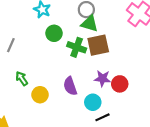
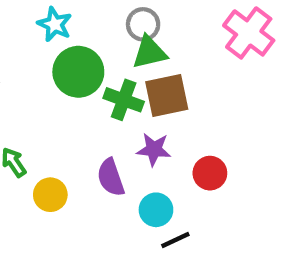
green triangle: (90, 24) -> (150, 52), turned -30
green circle: (54, 33) -> (78, 72), size x1.5
purple star: (102, 79) -> (154, 149), moved

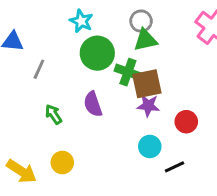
brown square: (167, 95) -> (147, 84), moved
purple semicircle: (111, 177) -> (93, 104), moved
yellow circle: (50, 195) -> (62, 162), moved
black line: (175, 240) -> (175, 167), moved

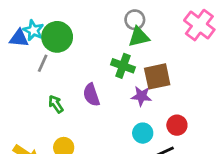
cyan star: (81, 21) -> (33, 30), moved
green circle: (97, 53) -> (57, 37), moved
brown square: (147, 84) -> (157, 76), moved
red circle: (186, 122) -> (177, 125), moved

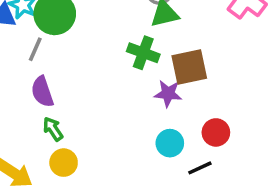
purple semicircle: (91, 95) -> (42, 92), moved
green arrow: (56, 104) -> (53, 129), moved

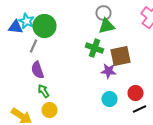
black line: (200, 168) -> (140, 109), moved

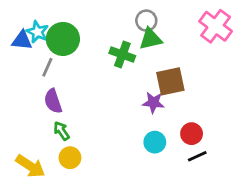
green cross: (94, 48) -> (122, 55), moved

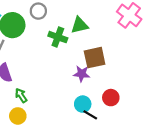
gray circle: (146, 21) -> (38, 11), moved
green arrow: (62, 131) -> (21, 95), moved
black line: (197, 156) -> (90, 115), moved, turned 56

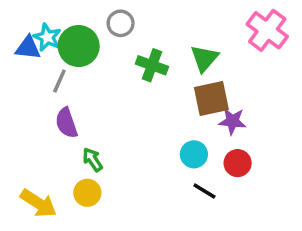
green triangle: (79, 25) -> (204, 58), moved, turned -36
purple star: (82, 74) -> (232, 121), moved
cyan circle: (83, 104) -> (194, 154), moved

